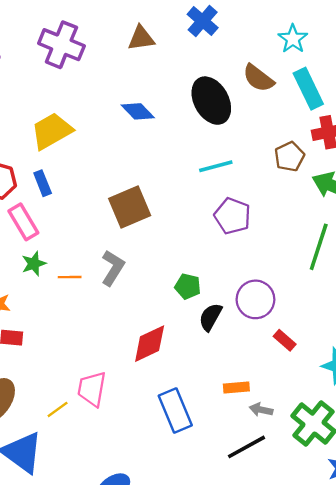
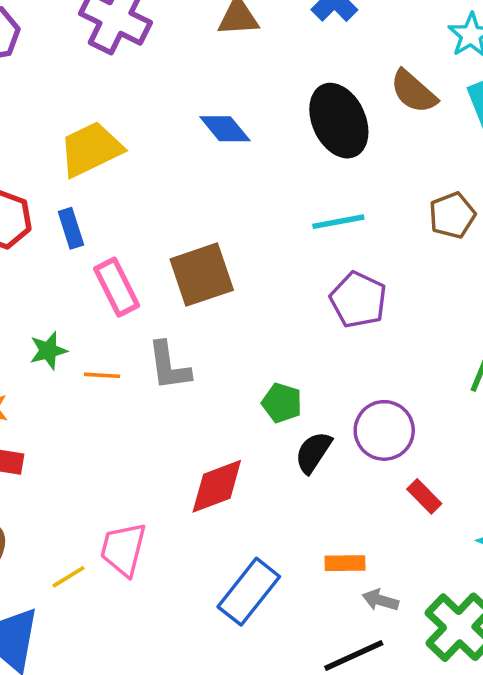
pink rectangle: (23, 222) -> (117, 287), moved
gray L-shape: (113, 268) -> (169, 366), turned 136
blue rectangle: (175, 411) -> (249, 592), turned 57

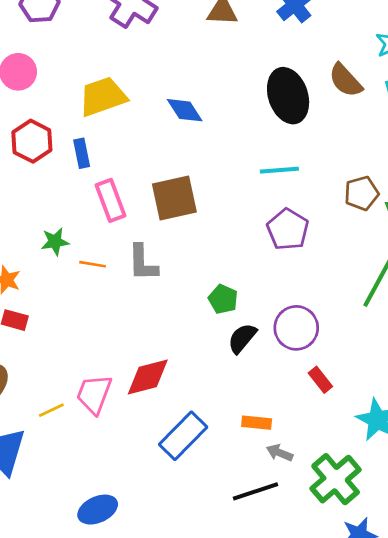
blue diamond: (225, 129) -> (185, 110), moved
brown pentagon: (452, 215) -> (362, 193), moved
red diamond: (217, 486) -> (148, 377), moved

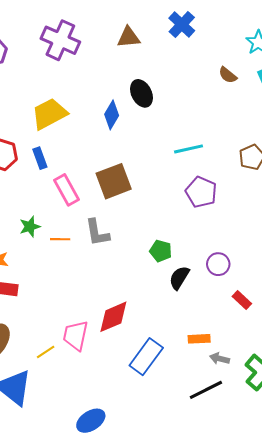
brown semicircle: (345, 80) -> (228, 75), size x0.7
black ellipse: (288, 96) -> (141, 93), moved, size x0.7
blue diamond: (185, 110) -> (112, 115), turned 72
purple circle: (296, 328) -> (218, 264), size x0.7

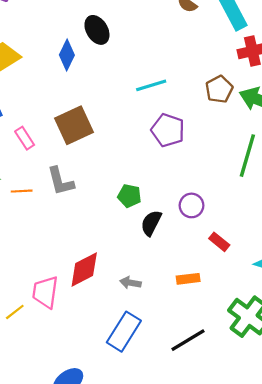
pink rectangle: (66, 190) -> (25, 138), size x0.7
orange rectangle: (199, 339) -> (188, 279), moved
blue rectangle: (146, 357) -> (124, 332), moved
gray arrow: (220, 359) -> (130, 283), moved

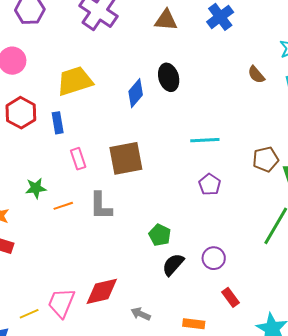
purple pentagon: (168, 130) -> (210, 184), size x0.7
orange line: (22, 191) -> (63, 206), turned -30

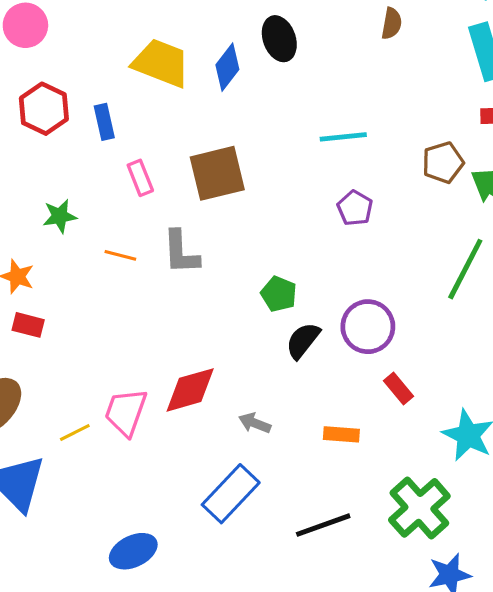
brown semicircle: (256, 75) -> (392, 23), moved, turned -126
yellow trapezoid: (75, 81) -> (161, 63), moved, turned 42
green star: (36, 188) -> (60, 216), moved
orange line: (63, 206) -> (120, 255), turned 36
purple circle: (214, 258) -> (368, 327), size x1.4

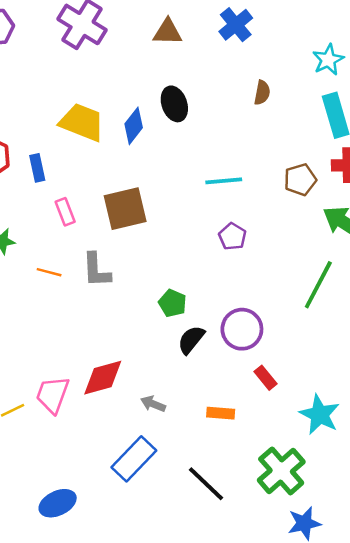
brown pentagon: (443, 162) -> (300, 180), moved
black line: (323, 525) -> (206, 484), turned 63

